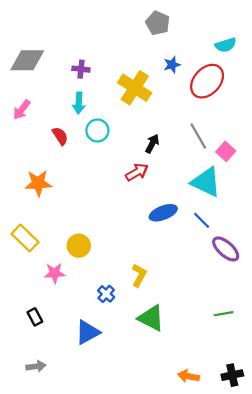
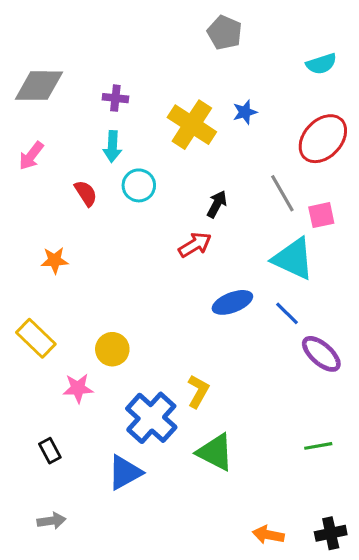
blue star: (172, 65) -> (245, 112), moved
red ellipse: (207, 81) -> (323, 139), moved
pink square: (226, 151) -> (321, 215), turned 36
orange star: (38, 183) -> (55, 260), size x0.7
blue cross: (106, 294) -> (151, 418), size x2.0

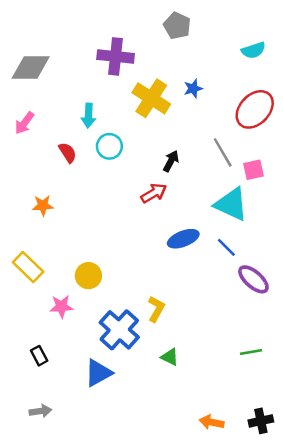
purple cross: (115, 98) -> (116, 56), moved, size x1.8
green triangle: (215, 452) -> (170, 357), size x0.6

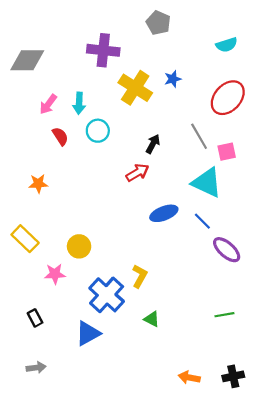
pink arrow: (24, 123) -> (48, 104), moved

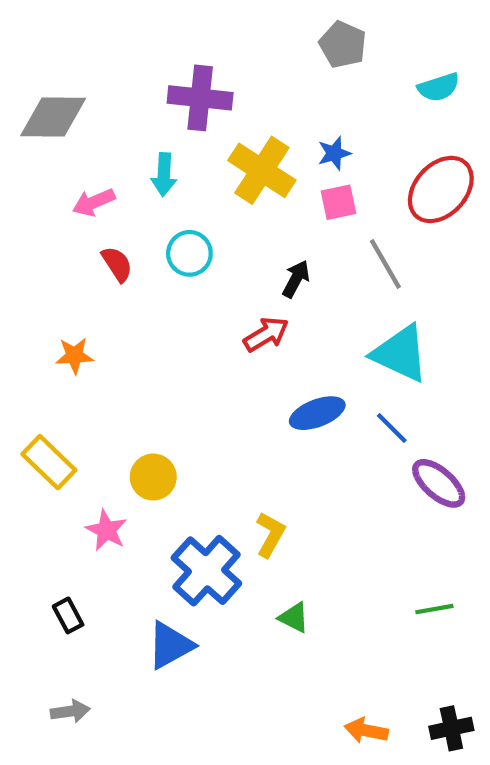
gray pentagon: (158, 23) -> (343, 45), moved
cyan arrow: (79, 103) -> (164, 175), moved
pink arrow: (48, 104) -> (94, 202), turned 30
pink square: (227, 152) -> (339, 202), moved
pink star: (55, 274) -> (106, 530), turned 30

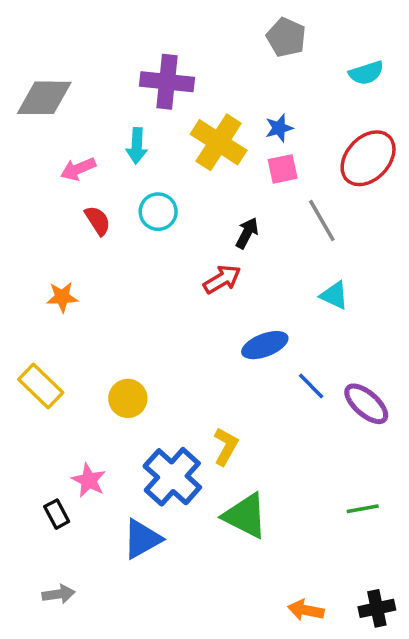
cyan triangle: (400, 353) -> (334, 295), size x0.6
blue line: (392, 428) -> (311, 386), moved
pink star: (106, 530) -> (89, 480), moved
green triangle: (294, 618) -> (245, 516), size x1.8

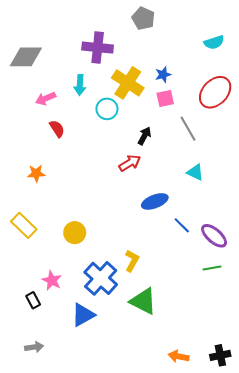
gray pentagon: (286, 37) -> (143, 18), moved
cyan circle: (158, 212) -> (107, 109), moved
green line: (363, 509) -> (212, 268), moved

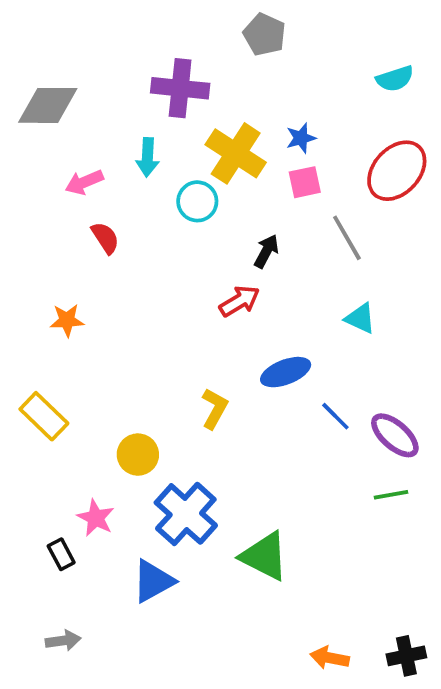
yellow circle: (75, 233) -> (138, 455), moved
yellow L-shape: (132, 261) -> (215, 409), moved

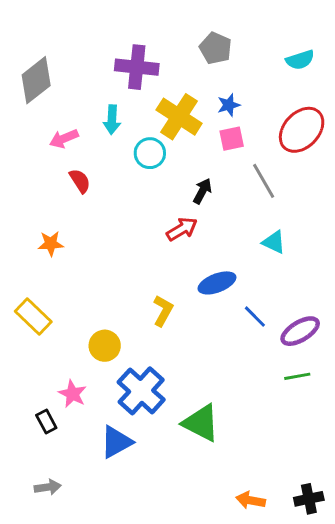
gray pentagon: (264, 35) -> (216, 48), moved
gray diamond: (48, 105) -> (36, 80), turned -39
purple ellipse: (395, 435) -> (300, 331), turned -72

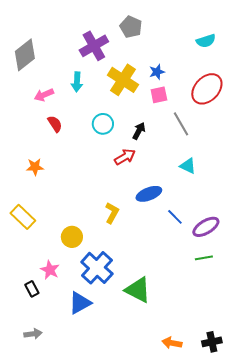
gray pentagon: (216, 48) -> (131, 27), moved
purple cross: (137, 67) -> (94, 46), turned -36
cyan circle: (150, 153) -> (103, 124), moved

